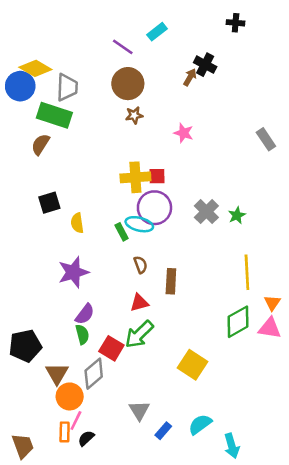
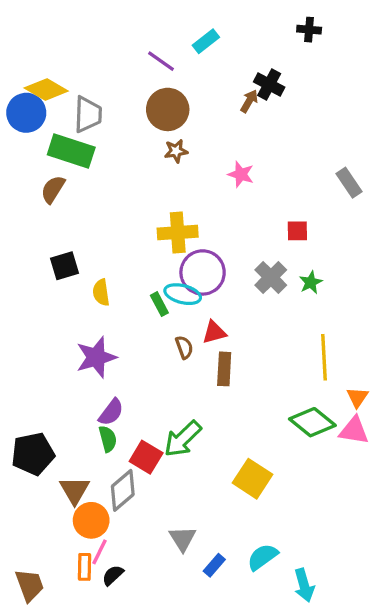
red square: (157, 176) -> (297, 231), moved
red triangle: (139, 303) -> (214, 332), moved
green diamond: (238, 322) -> (312, 422), turned 68

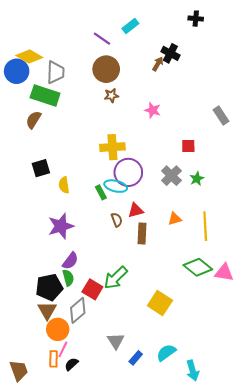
orange triangle: (357, 397) -> (175, 219), moved, turned 40
black pentagon: (33, 454) -> (49, 287), moved

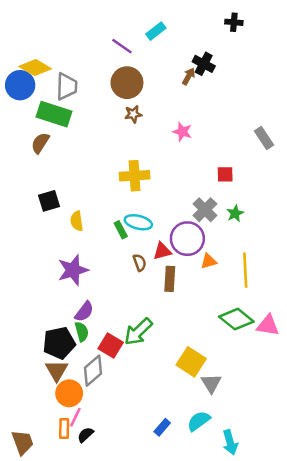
purple circle: (128, 172) -> (187, 239), moved
gray triangle: (116, 341) -> (211, 383), moved

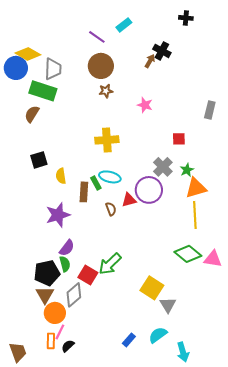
gray rectangle: (264, 138) -> (210, 110), turned 48
orange triangle: (209, 261) -> (196, 188), moved, size x1.6
brown rectangle: (170, 279) -> (84, 192), moved

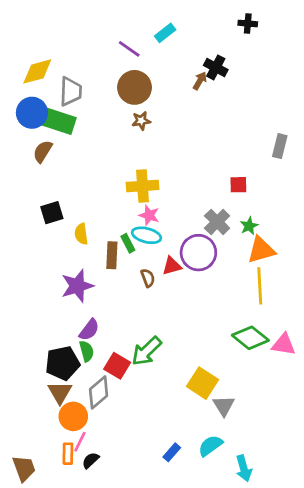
yellow diamond: (28, 54) -> (37, 71), turned -45
blue circle: (16, 68) -> (32, 113), moved
pink star: (145, 105) -> (149, 215), moved

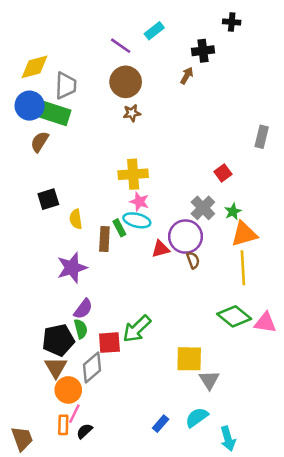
black cross: (216, 67) -> (203, 51), moved, turned -35
red square: (238, 185) -> (223, 173), turned -35
brown semicircle: (148, 278) -> (193, 260), moved
red square: (117, 366) -> (109, 343), turned -35
yellow square: (202, 383) -> (189, 359), turned -32

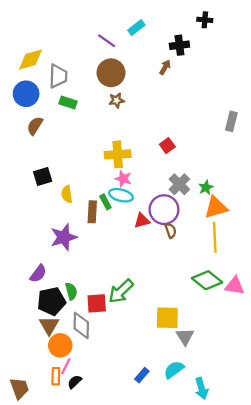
green rectangle: (53, 113) -> (68, 103), moved, size x0.6
red square: (223, 173) -> (167, 146), moved
purple semicircle: (83, 309) -> (38, 274), moved
gray diamond: (92, 367) -> (81, 325), turned -48

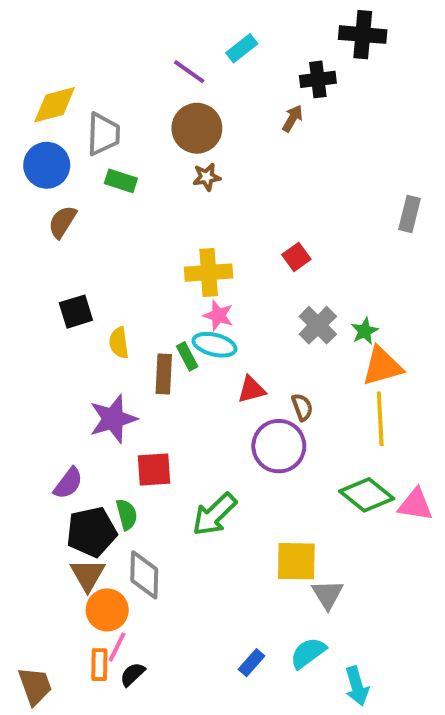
black cross: (205, 20) -> (363, 35), size x1.6
purple circle: (164, 210) -> (279, 446), moved
red square: (97, 303) -> (154, 470), moved

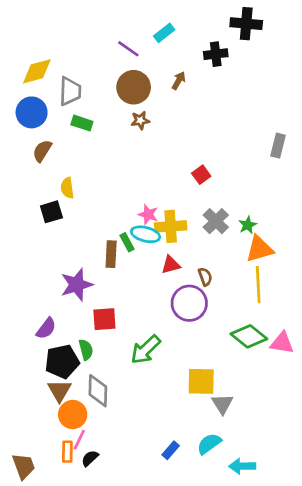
brown arrow: (292, 118) -> (179, 81), moved
yellow cross: (209, 273) -> (171, 226), moved
yellow semicircle: (119, 343) -> (67, 188), moved
cyan arrow: (357, 686) -> (242, 466), turned 105

